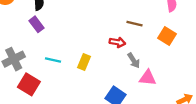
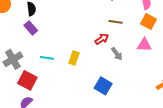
orange square: (167, 36) -> (149, 22), moved
red arrow: (117, 42) -> (102, 39), turned -40
pink triangle: (148, 78) -> (144, 45), moved

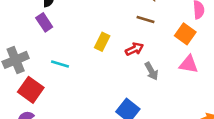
brown line: (116, 22) -> (145, 20), moved
orange square: (149, 22) -> (185, 34), moved
yellow rectangle: (74, 58) -> (102, 42), moved

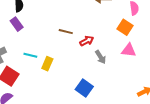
brown line: (145, 20) -> (66, 32), moved
yellow rectangle: (102, 42) -> (47, 64), moved

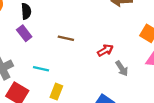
brown line: (66, 32) -> (66, 38), moved
yellow rectangle: (47, 64) -> (56, 92), moved

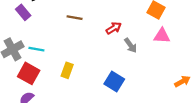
purple rectangle: (24, 33) -> (23, 12), moved
cyan line: (41, 69) -> (36, 49), moved

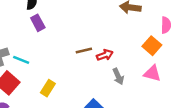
purple rectangle: (23, 12) -> (38, 23), moved
brown line: (75, 18) -> (84, 51), moved, turned -35

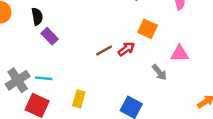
orange square: (152, 46) -> (148, 29), moved
gray arrow: (118, 76) -> (159, 72), moved

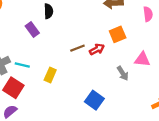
black semicircle: (37, 16) -> (49, 11), moved
orange square: (148, 29) -> (118, 34), turned 35
yellow rectangle: (79, 99) -> (50, 75), moved

